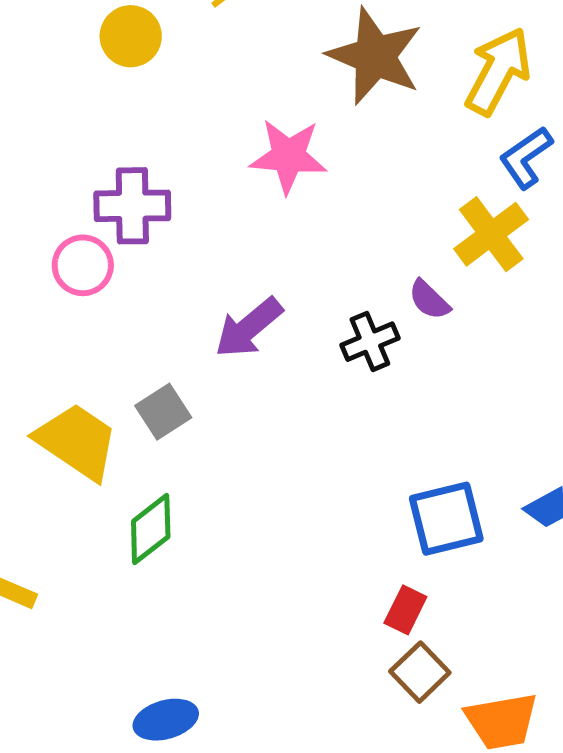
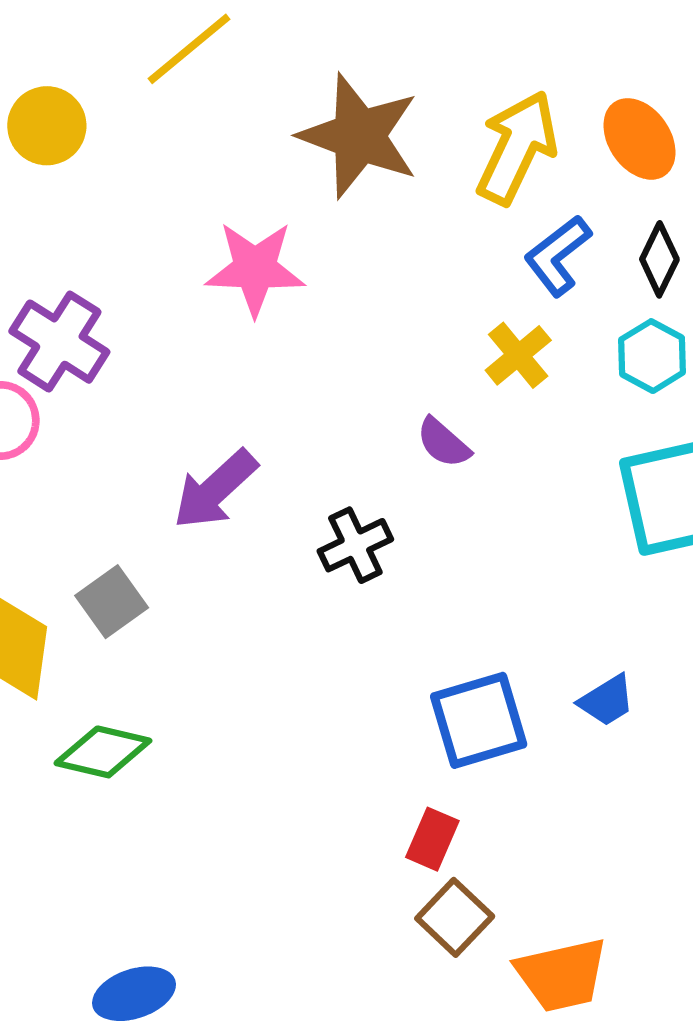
purple cross: (132, 206) -> (59, 342), turned 36
yellow cross: (491, 234) -> (518, 355), size x0.7
black cross: (370, 342) -> (355, 545), moved
green diamond: (151, 529) -> (103, 752), turned 54

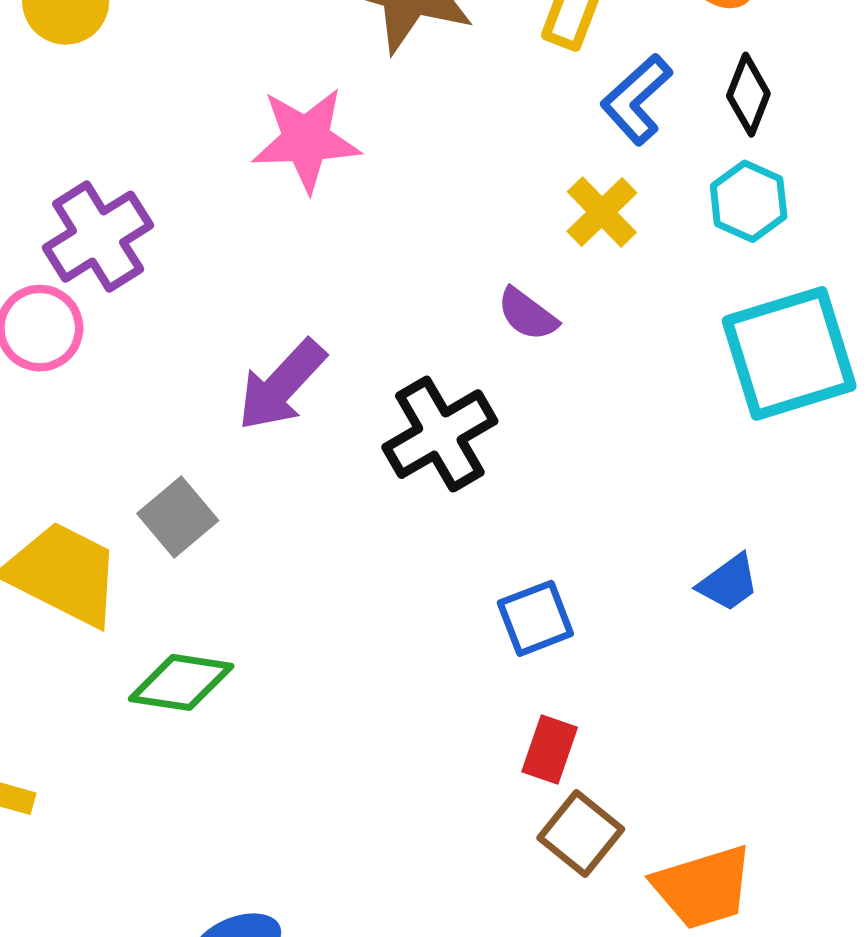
purple cross: (59, 342) -> (98, 237), turned 30
black cross: (355, 545) -> (440, 434), size x1.4
blue square: (479, 720) -> (535, 618), moved, size x0.7

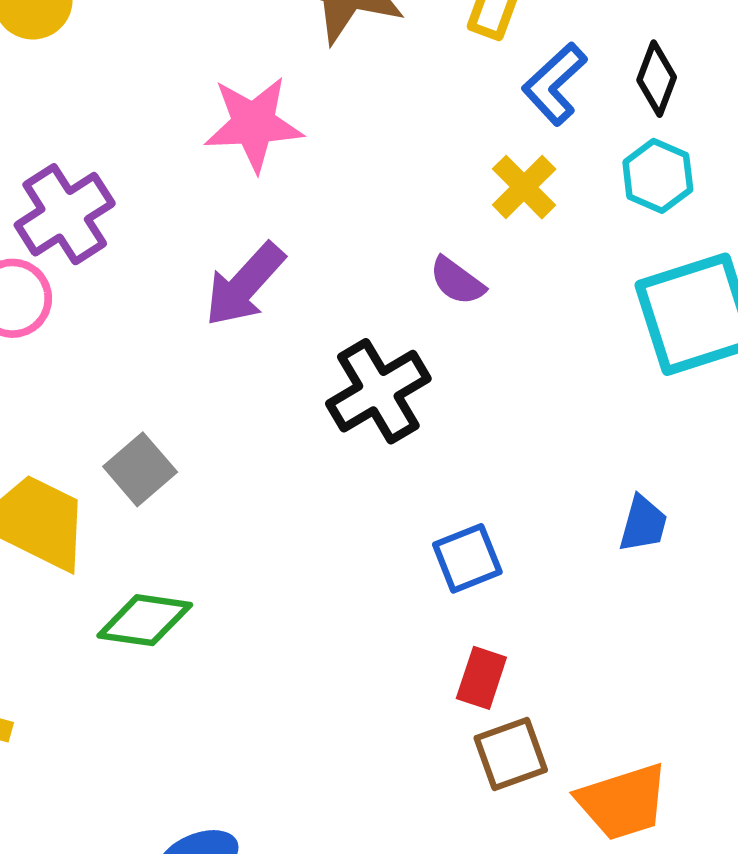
purple arrow: (281, 385) -> (245, 285), moved
blue trapezoid: (729, 583) -> (643, 524), turned -38
brown square: (581, 833) -> (511, 754), turned 32

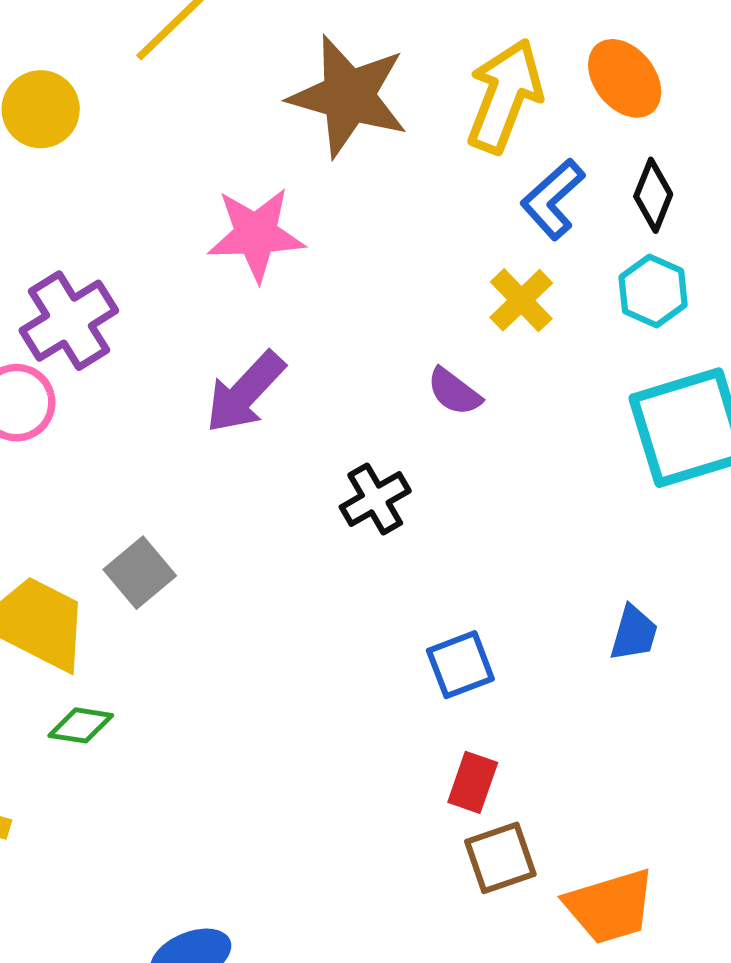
black cross: (378, 391) -> (375, 499), size x0.7
green diamond: (145, 620) -> (81, 725), moved, size x0.7

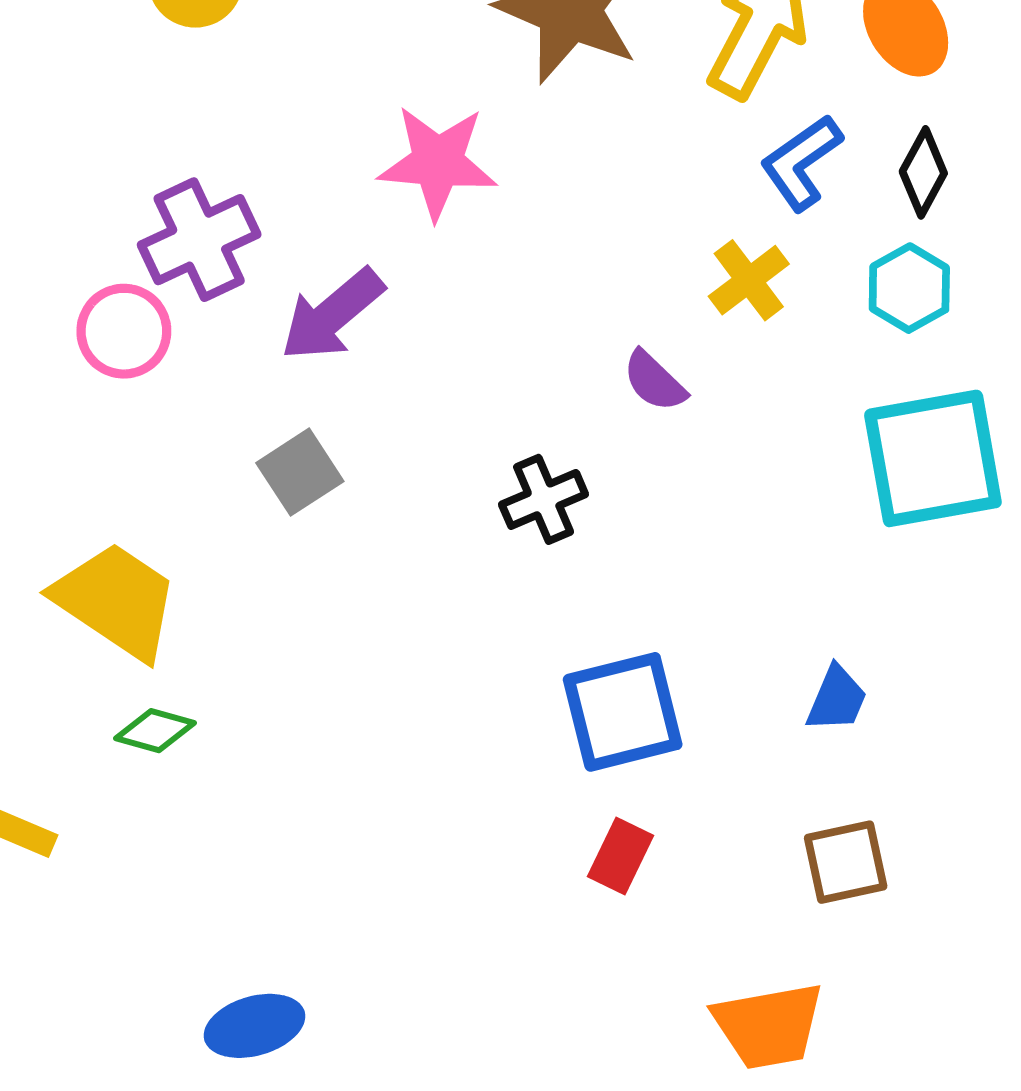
purple arrow: (245, 392) -> (332, 315), moved
gray square: (140, 573) -> (300, 472), moved
blue square: (460, 665) -> (623, 712), size x1.5
brown square: (500, 858) -> (846, 862), moved

